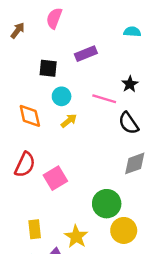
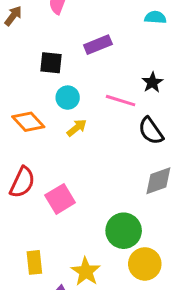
orange diamond: (30, 116) -> (28, 122), turned -30

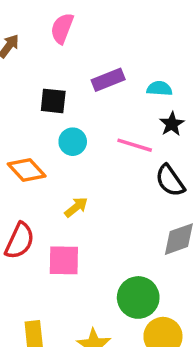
cyan semicircle: (155, 17) -> (159, 89), moved
yellow arrow: (77, 128) -> (76, 207), moved
pink square: (60, 199) -> (64, 260), turned 32

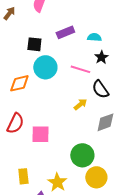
cyan circle: (73, 142) -> (45, 67), size x1.5
orange diamond: (27, 170) -> (19, 83), turned -60
yellow arrow: (76, 207) -> (80, 104), moved

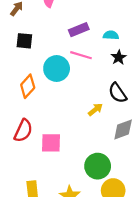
black square: (34, 44) -> (24, 41), moved
pink line: (80, 69) -> (81, 55), moved
orange diamond: (19, 83) -> (28, 86), turned -35

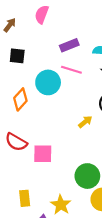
red semicircle: (23, 131) -> (16, 142), turned 95

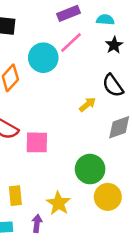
pink line: (71, 70) -> (71, 42), turned -60

